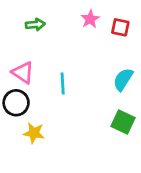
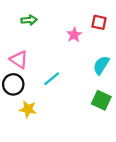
pink star: (90, 19) -> (74, 35), moved
cyan line: (63, 84) -> (52, 79), moved, turned 54

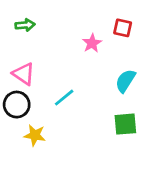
green arrow: (29, 20) -> (25, 25), moved
green square: (101, 100) -> (125, 124), turned -30

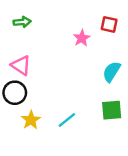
cyan line: (64, 98) -> (67, 120), moved
yellow star: (35, 135) -> (31, 120), turned 30

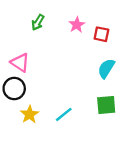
green arrow: (22, 22) -> (38, 22), moved, turned 126
red square: (109, 24) -> (101, 34), moved
pink star: (82, 38) -> (77, 25), moved

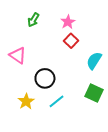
red square: (101, 34) -> (71, 41), moved, turned 32
black circle: (14, 88) -> (45, 78), moved
green square: (106, 105) -> (94, 93), turned 30

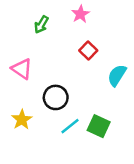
pink star: (68, 22) -> (80, 14), moved
green square: (94, 93) -> (99, 126), moved
yellow star: (26, 101) -> (22, 120), moved

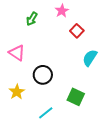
red square: (88, 51) -> (77, 31), moved
cyan line: (70, 126) -> (46, 113), moved

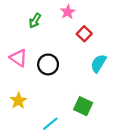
black circle: (43, 75) -> (48, 64), moved

